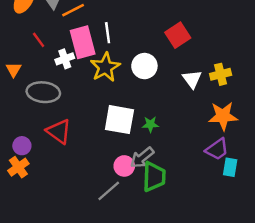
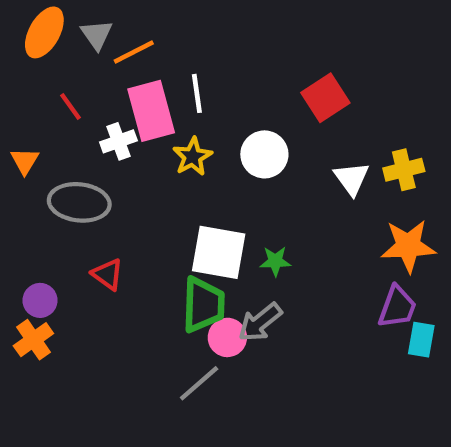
yellow star: (105, 67) -> (193, 157), size x0.7
red triangle: (59, 131) -> (108, 274), size x0.7
purple trapezoid: (217, 149) -> (397, 307), turned -35
green trapezoid: (154, 177) -> (203, 305), moved

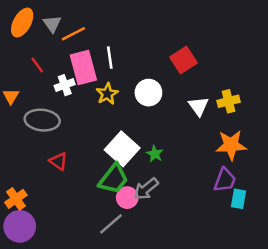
white square: (219, 252) -> (122, 149), turned 32
green star: (275, 261) -> (155, 154), turned 30
purple circle: (40, 300) -> (20, 226), moved, size x1.6
green trapezoid: (203, 305) -> (113, 179), turned 36

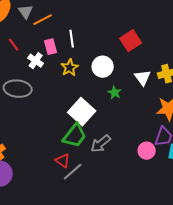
pink rectangle: (83, 68) -> (51, 47), size x0.6
white cross: (65, 85) -> (36, 61), turned -35
green star: (155, 154) -> (115, 93), moved
red triangle: (58, 161) -> (63, 161), moved
pink circle: (127, 198) -> (147, 151), moved

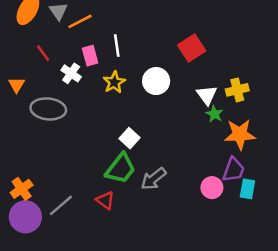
green star: (115, 93) -> (214, 114), moved
white square: (82, 112) -> (129, 138), size x0.6
gray line: (73, 172) -> (61, 205), moved

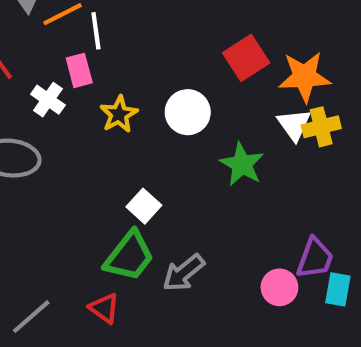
white line: (117, 45) -> (96, 31), moved
white triangle: (207, 95) -> (294, 125), moved
green star: (214, 114) -> (242, 164), moved, size x1.5
orange star: (240, 134) -> (304, 77), moved

